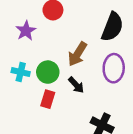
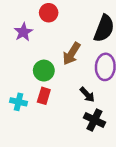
cyan cross: (21, 72) -> (19, 102), moved
black arrow: (76, 85) -> (87, 95), moved

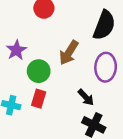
purple star: (23, 32) -> (16, 50), moved

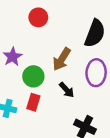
black arrow: (86, 97) -> (67, 90), moved

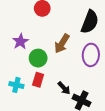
black arrow: (67, 90) -> (64, 88), moved

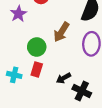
purple star: (21, 41) -> (18, 14), moved
black arrow: (64, 88) -> (64, 78), turned 104

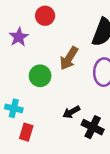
red rectangle: (37, 70) -> (26, 132), moved

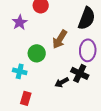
cyan cross: (14, 108) -> (20, 71), moved
black cross: (93, 127) -> (80, 73), moved

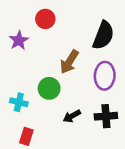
green circle: (37, 53) -> (49, 88), moved
black cross: (80, 73) -> (106, 116), moved, turned -30

